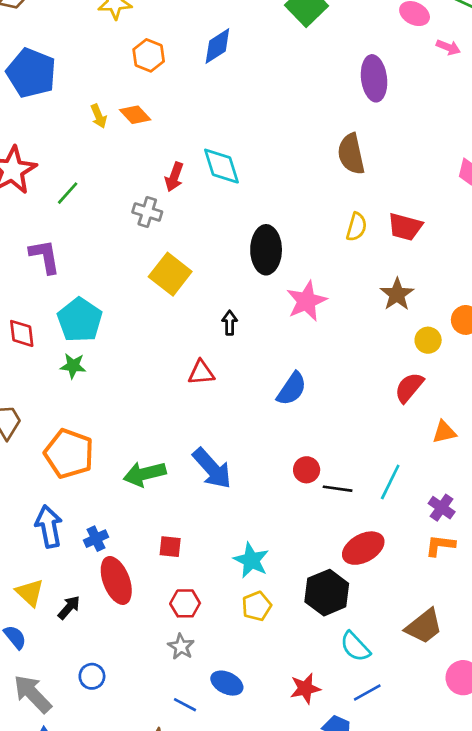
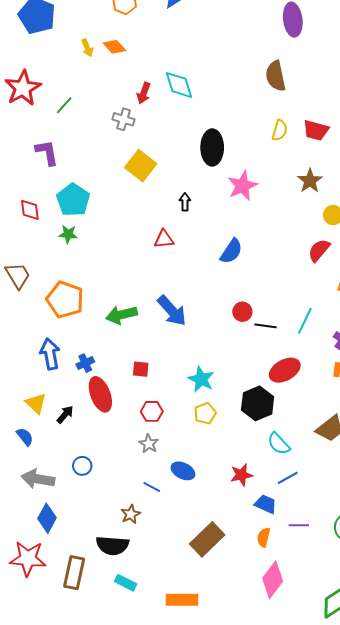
gray arrow: (33, 694) -> (38, 479), turned -36

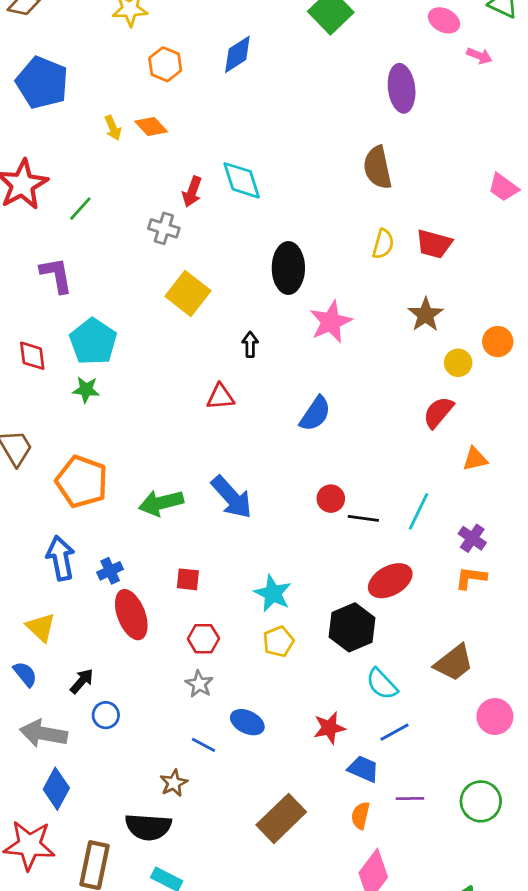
black arrow: (65, 414) -> (82, 681), moved

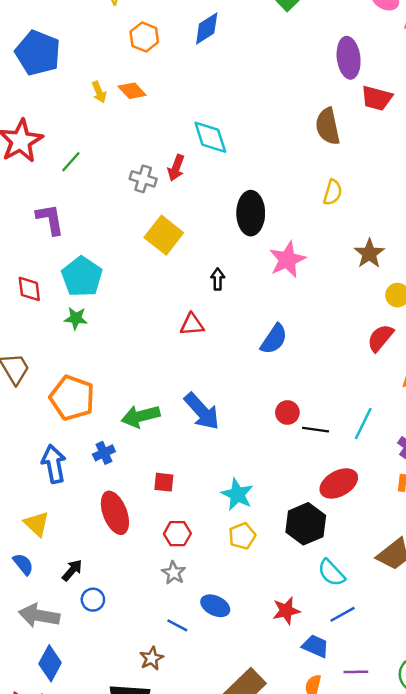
red arrow: (192, 192) -> (176, 168), moved
red trapezoid: (434, 244) -> (377, 98), moved
blue cross: (110, 571) -> (104, 453), moved

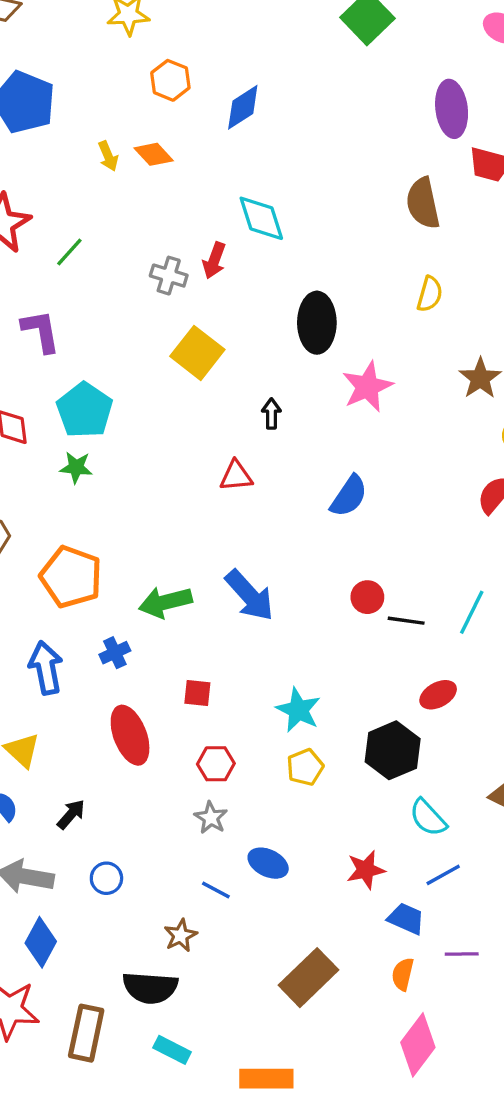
blue diamond: (207, 28) -> (243, 107), moved
red ellipse: (339, 483) -> (438, 695), size x0.7
blue circle: (93, 600) -> (106, 878), moved

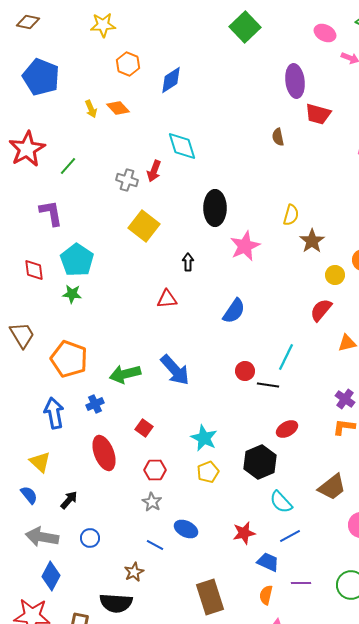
brown semicircle: (423, 203) -> (278, 137), size x0.6
yellow semicircle: (430, 294) -> (291, 215), moved
cyan line: (472, 612) -> (286, 357), moved
red square: (197, 693) -> (144, 428), turned 30
brown rectangle: (308, 978) -> (210, 597), turned -64

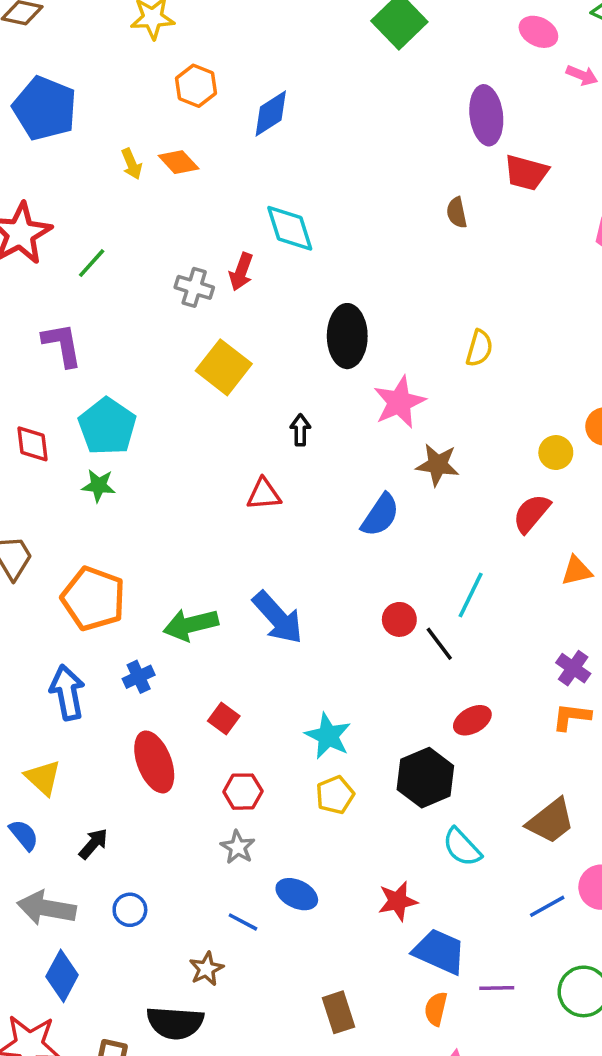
brown star: (312, 241) -> (438, 465), moved, turned -30
black line: (268, 385) -> (439, 644), turned 45
blue line: (290, 536) -> (547, 906), moved
blue trapezoid: (268, 562) -> (439, 951), size x1.4
brown rectangle: (210, 597) -> (339, 1012), size x0.7

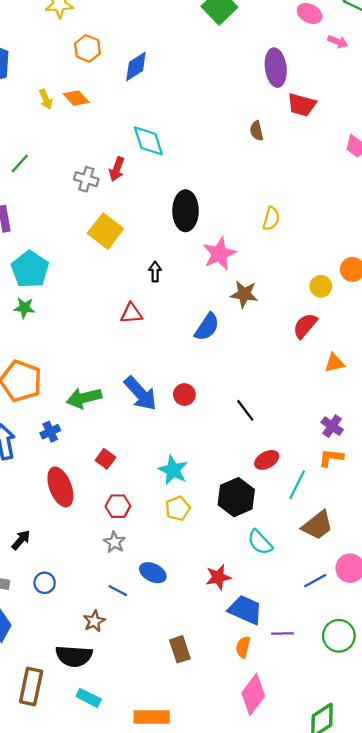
cyan line: (471, 595) -> (297, 485), moved
red circle: (399, 619) -> (184, 395), moved

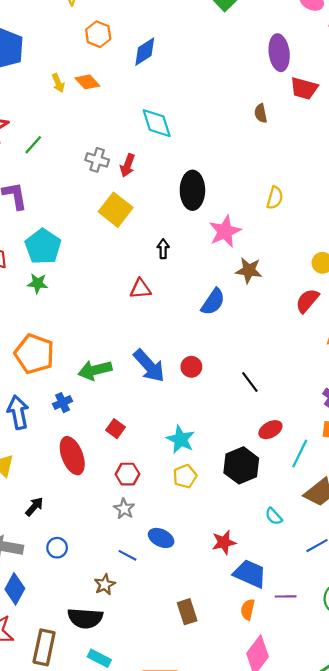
red arrow: (117, 169) -> (127, 165), moved
cyan semicircle: (260, 542) -> (274, 516), moved, size x0.7

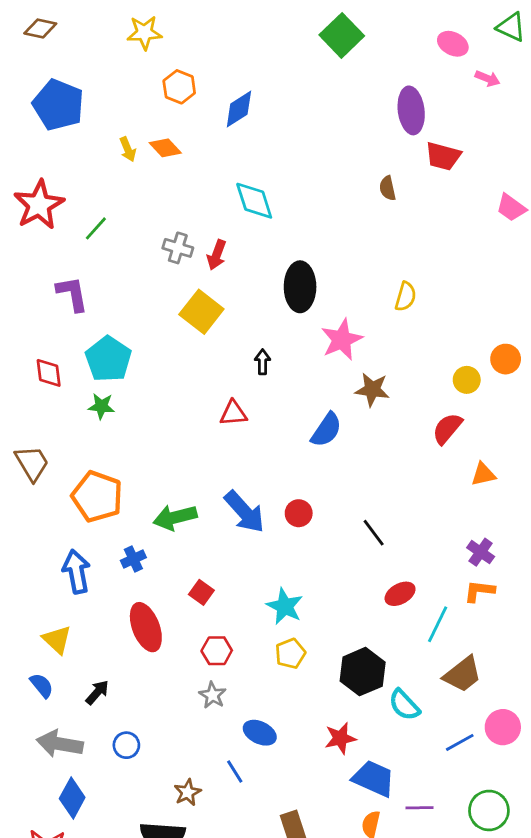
black hexagon: (241, 465) -> (363, 672), moved
cyan semicircle: (274, 516) -> (404, 705), size x1.4
blue line: (127, 555) -> (235, 772), moved, turned 30

